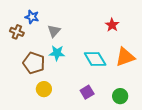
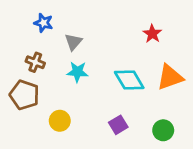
brown cross: (17, 32) -> (35, 62), moved
brown pentagon: (34, 63) -> (24, 95), moved

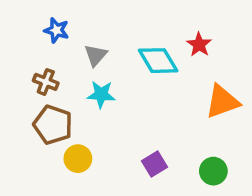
cyan diamond: (129, 80) -> (158, 61), moved
brown pentagon: (24, 95) -> (53, 125), moved

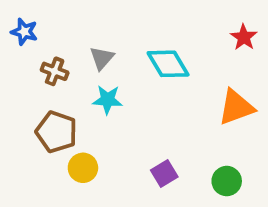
blue star: (56, 30) -> (24, 32), moved
red star: (199, 45) -> (244, 37), moved
brown cross: (46, 82) -> (55, 71), moved

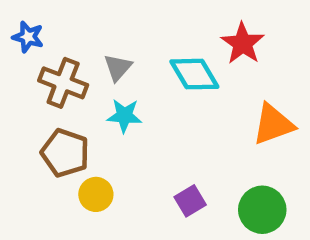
red star: (244, 37) -> (243, 43), moved, size x1.4
brown cross: (55, 71) -> (63, 83), size x1.5
green circle: (227, 181) -> (262, 210), size x1.4

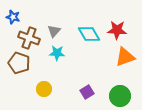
red star: (243, 43) -> (117, 30), moved, turned -30
brown pentagon: (65, 153) -> (19, 63), moved

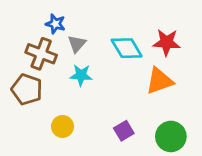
blue star: (13, 17) -> (55, 24), moved
orange triangle: (125, 57) -> (159, 81), moved

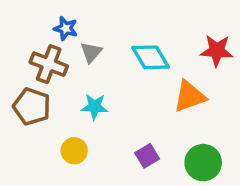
red star: (167, 42) -> (217, 51), moved
cyan star: (81, 75) -> (95, 107), moved

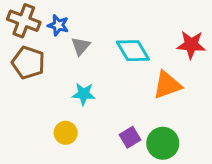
brown cross: (49, 64) -> (24, 21), moved
brown pentagon: (32, 107) -> (28, 63), moved
green circle: (203, 163) -> (163, 143), moved

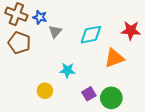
cyan diamond: (133, 51) -> (91, 35), turned -70
cyan star: (84, 94) -> (67, 70), moved

